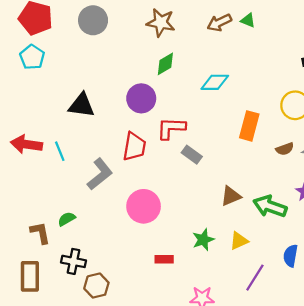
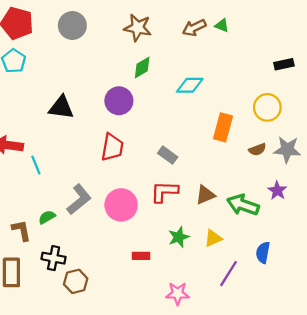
red L-shape: (171, 128) -> (164, 192), moved
cyan line: (60, 151) -> (36, 165), moved
gray L-shape: (100, 174) -> (79, 199), moved

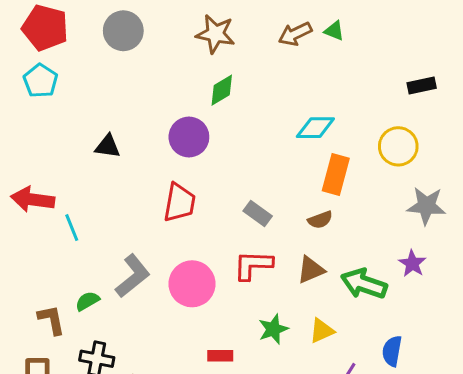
cyan diamond: (190, 85) -> (315, 128), moved
black triangle: (61, 107) -> (108, 146), size x0.7
brown semicircle: (257, 150) -> (320, 220), moved

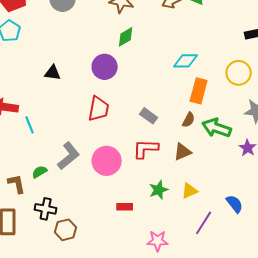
brown semicircle: (320, 220) -> (189, 120), turned -42
green arrow: (364, 284) -> (217, 128), moved
blue semicircle: (392, 351) -> (235, 204), turned 132

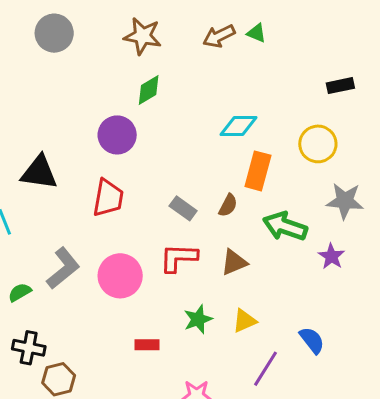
black triangle: (53, 73) -> (39, 172), moved, size x1.5
brown semicircle: (189, 120) -> (228, 205), moved

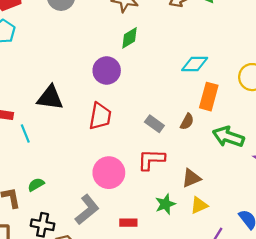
brown triangle: (234, 262) -> (191, 178), moved
gray L-shape: (63, 268) -> (87, 210), moved

